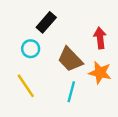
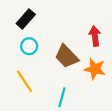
black rectangle: (46, 22) -> (26, 19), moved
cyan line: (71, 92) -> (62, 97), moved

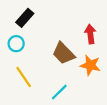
cyan circle: (29, 46) -> (16, 44), moved
cyan line: (62, 97) -> (59, 92), turned 30

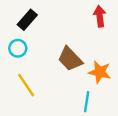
red arrow: (90, 34) -> (100, 16), moved
cyan line: (59, 92) -> (87, 102), moved, turned -36

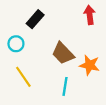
black rectangle: (27, 20) -> (35, 19), moved
cyan line: (87, 102) -> (65, 86), moved

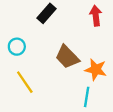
black rectangle: (35, 19) -> (47, 13), moved
cyan line: (65, 86) -> (87, 97), moved

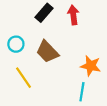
red arrow: (96, 16) -> (73, 15), moved
brown trapezoid: (67, 57) -> (47, 52), moved

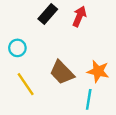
red arrow: (73, 15) -> (79, 16), turned 30
brown trapezoid: (47, 52) -> (62, 72), moved

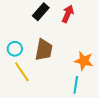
cyan circle: (17, 48) -> (15, 49), moved
brown trapezoid: (62, 72) -> (44, 50), moved, turned -125

